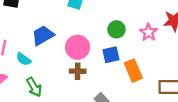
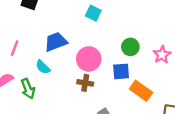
cyan semicircle: (24, 59) -> (43, 67), moved
orange rectangle: (133, 71) -> (141, 91), turned -40
green arrow: (34, 87) -> (28, 89), moved

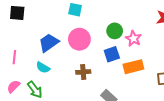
pink star: (162, 55) -> (133, 39), moved
pink circle: (89, 59) -> (79, 39), moved
orange rectangle: (141, 91) -> (133, 67), turned -36

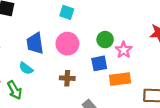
blue trapezoid: (49, 43) -> (35, 43), turned -70

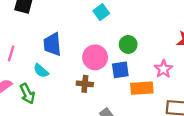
cyan square: (67, 12) -> (101, 12), moved, turned 32
pink circle: (67, 44) -> (95, 57), moved
pink star: (124, 50) -> (164, 69), moved

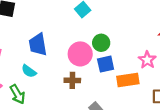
green circle: (128, 44) -> (101, 43), moved

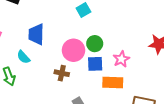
pink star: (147, 60) -> (121, 59), moved

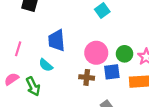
green circle: (95, 44) -> (125, 54), moved
blue square: (95, 64) -> (112, 72), moved

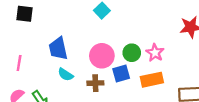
cyan semicircle: (46, 65) -> (66, 75), moved

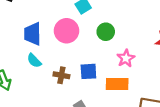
green circle: (132, 53) -> (106, 32), moved
pink circle: (102, 56) -> (66, 31), moved

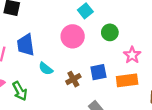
blue trapezoid: (33, 34) -> (26, 45), moved
brown cross: (61, 75) -> (73, 79), turned -32

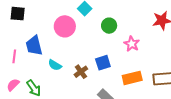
pink circle: (73, 36) -> (65, 26), moved
orange rectangle: (127, 80) -> (132, 78), moved

